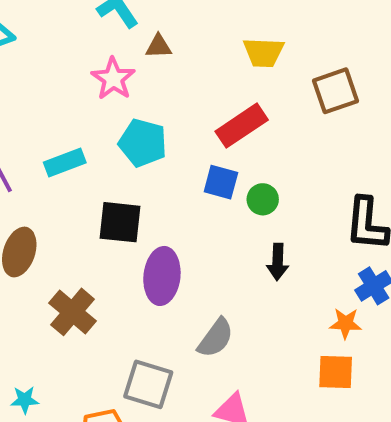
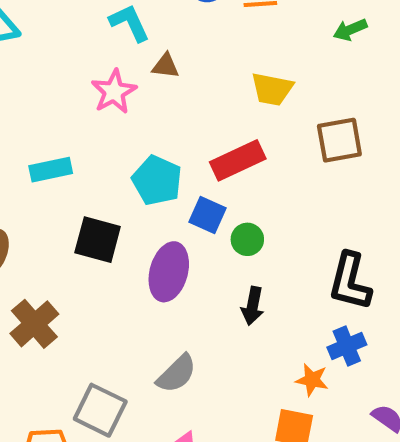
cyan pentagon: (143, 143) -> (157, 180), moved
purple ellipse: (162, 276) -> (169, 272), moved

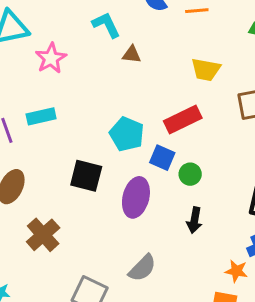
pink star: (114, 92) -> (51, 58), moved
cyan rectangle: (51, 170) -> (41, 116), moved

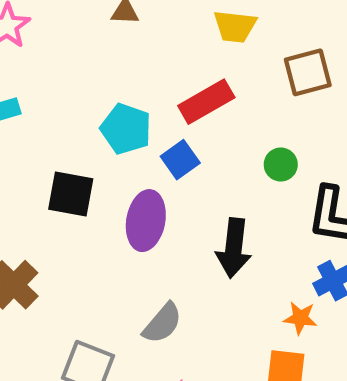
blue square: (162, 158) -> (180, 160), turned 35
green circle: (190, 174) -> (281, 165), moved
black arrow: (194, 220) -> (234, 248), size x1.5

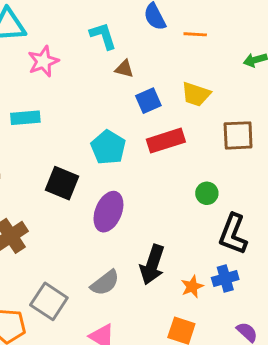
blue square: (180, 160) -> (148, 101), moved
black arrow: (234, 248) -> (152, 265), moved
orange star: (300, 318) -> (192, 287), moved, turned 30

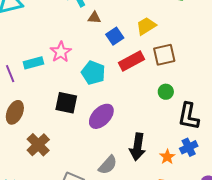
pink star: (43, 61) -> (61, 52), moved
yellow trapezoid: (196, 94) -> (146, 26), turned 140
brown square: (238, 135) -> (164, 55), moved
purple ellipse: (108, 212) -> (101, 116), turned 32

